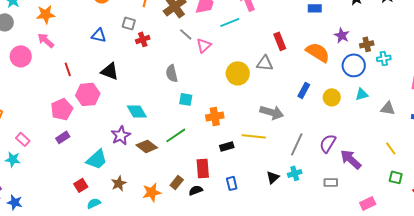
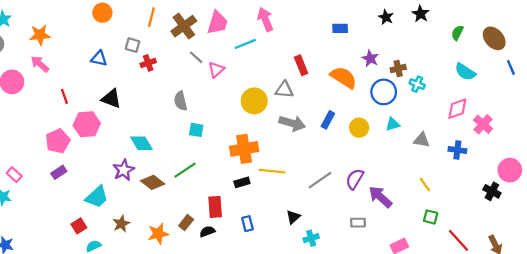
cyan cross: (384, 58) -> (417, 84), turned 32
gray arrow: (272, 112) -> (292, 123), moved
orange cross: (215, 116) -> (244, 149), moved, size x1.4
gray line: (297, 144) -> (320, 180), turned 30
cyan cross: (295, 173) -> (311, 238), moved

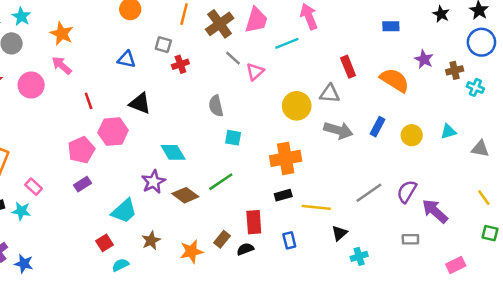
orange star: (40, 35) -> (62, 34), turned 30
blue circle: (384, 92) -> (481, 42), moved
yellow line: (272, 171) -> (316, 207), moved

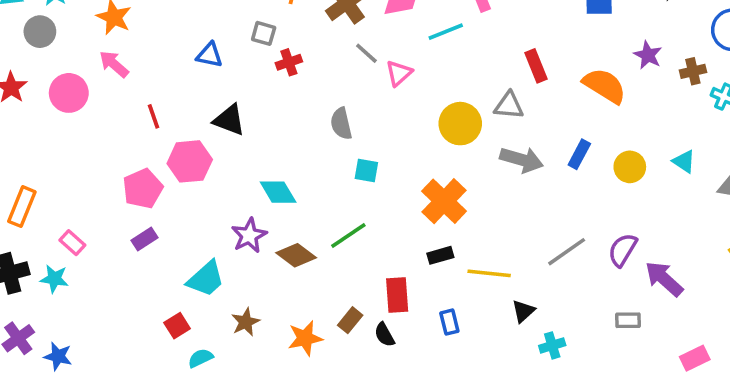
cyan triangle: (448, 132) -> (684, 161), turned 49
orange cross: (286, 158) -> (444, 201), turned -36
black semicircle: (245, 249) -> (384, 335), turned -98

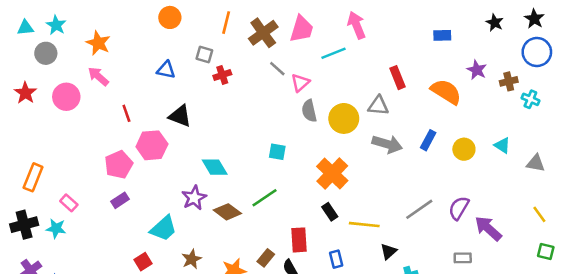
gray semicircle: (341, 124) -> (309, 111), moved
black rectangle: (440, 255) -> (330, 212), turned 72

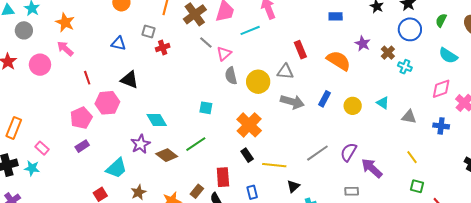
brown cross: (509, 81) -> (388, 53), turned -32

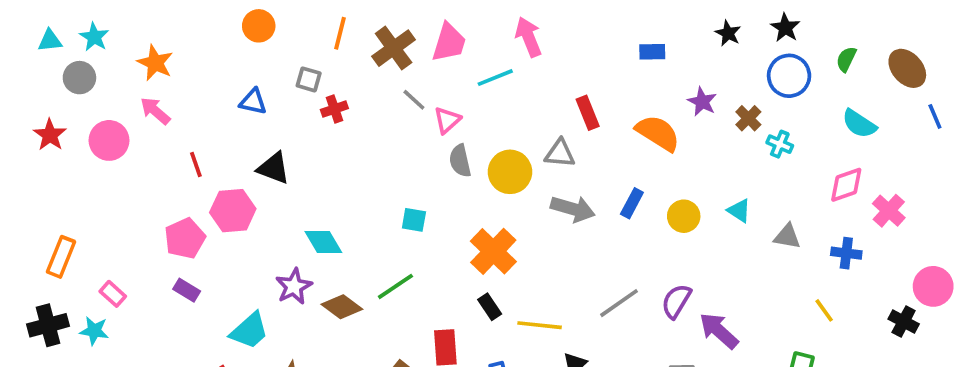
purple rectangle: (82, 146) -> (187, 290), turned 64
yellow line: (412, 157) -> (824, 310), moved

